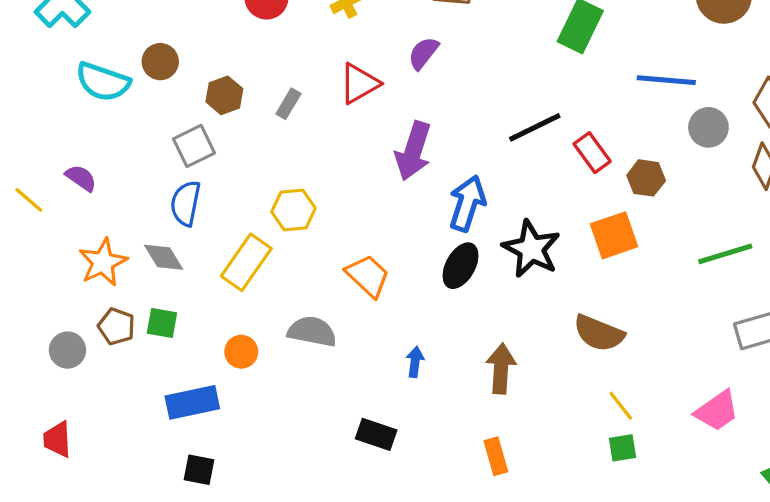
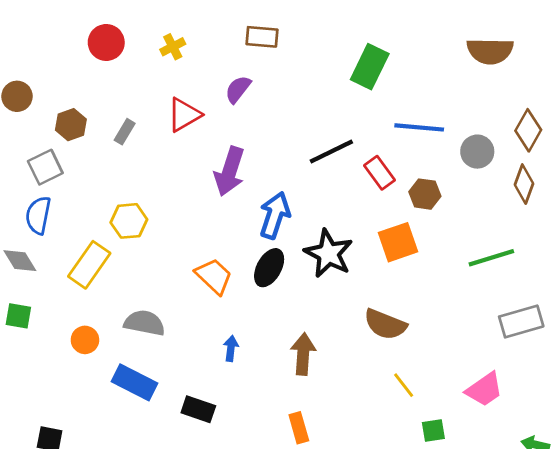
blue line: (666, 80) -> (419, 127), moved
orange trapezoid: (368, 276) -> (214, 276), moved
blue rectangle: (192, 402) -> (135, 382), moved, turned 39
green square: (622, 448) -> (433, 431), moved

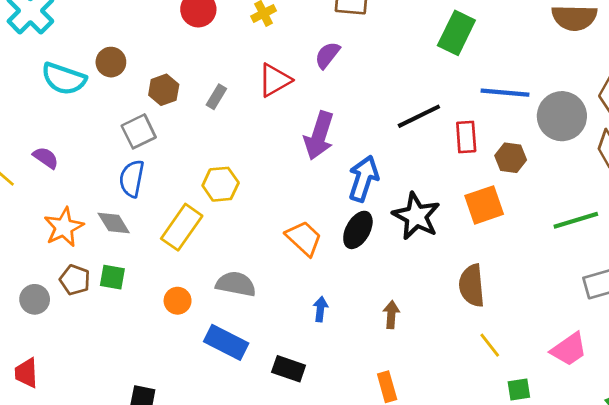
gray circle: (477, 152) -> (562, 116), size x1.5
red rectangle: (380, 173) -> (466, 137), turned 32
brown semicircle: (385, 324) -> (472, 285), turned 63
brown arrow: (303, 354) -> (391, 315), size x0.7

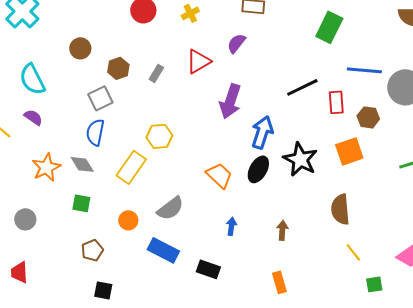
cyan semicircle: (64, 79) -> (32, 79), moved, turned 44
brown pentagon: (75, 280) -> (92, 250), moved, turned 30
gray semicircle: (236, 284) -> (170, 208), turned 132

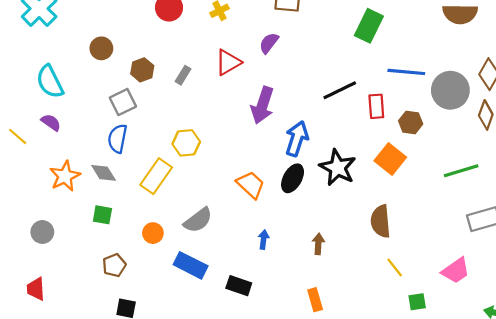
orange square: (349, 151) -> (390, 159), turned -32

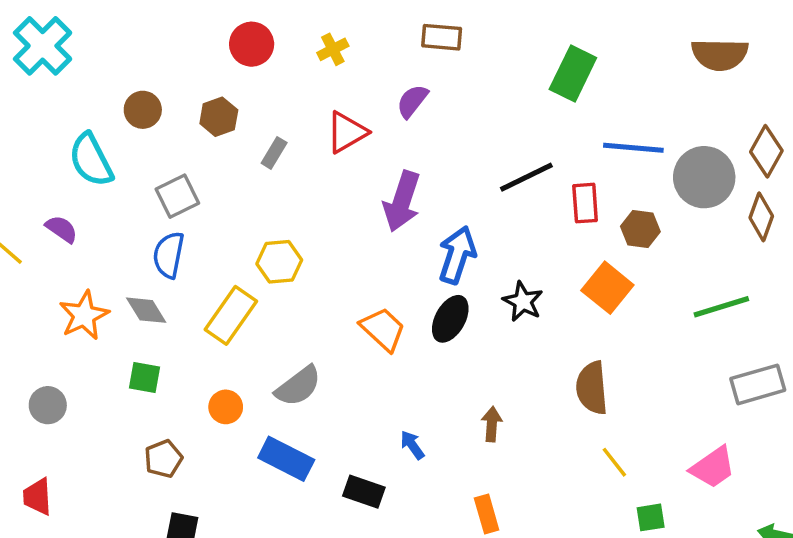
brown hexagon: (142, 70) -> (219, 117), moved
cyan semicircle: (50, 82) -> (91, 160), moved
black star: (338, 168) -> (523, 302), size x0.7
blue arrow: (264, 240) -> (412, 445), moved, turned -42

